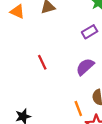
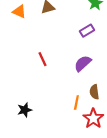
orange line: (78, 108) -> (76, 103), turned 32

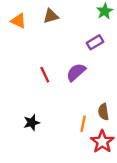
purple semicircle: (83, 63) -> (76, 72), moved
black star: (25, 110) -> (32, 123), moved

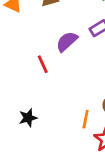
purple semicircle: (76, 72) -> (67, 42), moved

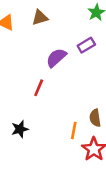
red line: (43, 64) -> (39, 88), moved, turned 48

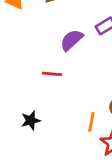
red line: (39, 88) -> (52, 74), turned 72

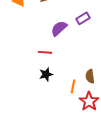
black star: (31, 120) -> (46, 74), moved

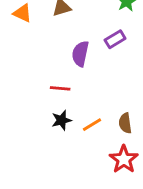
purple semicircle: (59, 28) -> (80, 54), turned -36
orange line: (73, 86) -> (92, 125), moved, turned 48

